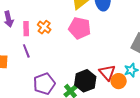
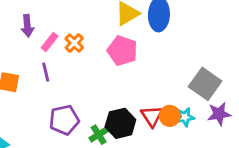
pink rectangle: (26, 29) -> (50, 42), turned 32
orange circle: (119, 81) -> (170, 116), moved

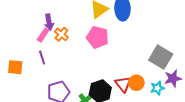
purple arrow: (27, 26) -> (49, 22), moved
cyan star: (185, 117) -> (157, 88), moved

